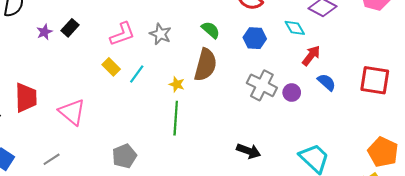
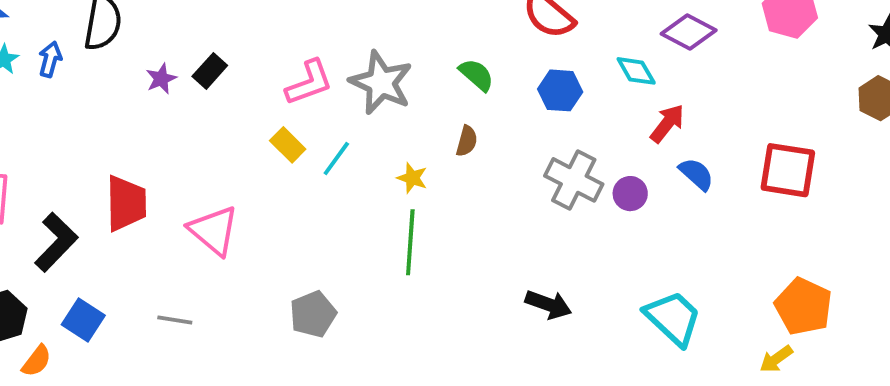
gray star: (160, 34) -> (381, 83), size x1.5
brown semicircle: (205, 65) -> (467, 141), size x0.5
gray line: (52, 159) -> (175, 320), turned 42

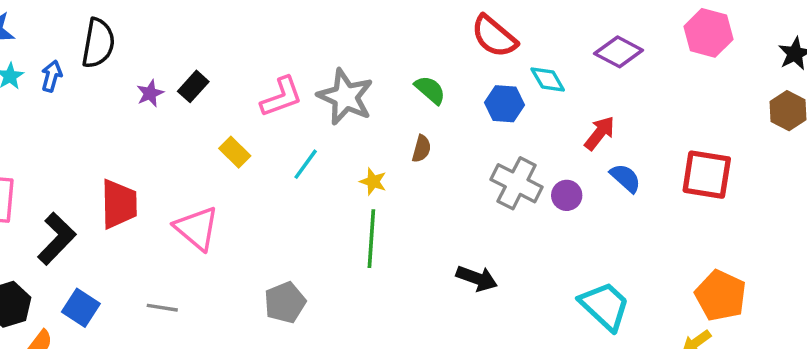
cyan diamond: (636, 71) -> (548, 80), moved
yellow rectangle: (288, 145) -> (235, 152), moved
black arrow: (548, 304) -> (477, 278), moved

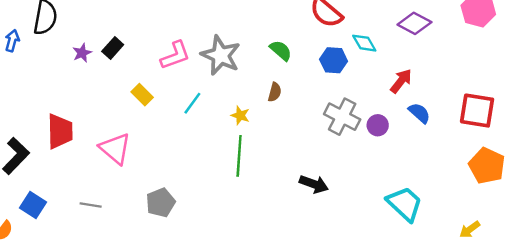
orange pentagon: (721, 296) -> (487, 166), moved
gray pentagon: (285, 303) -> (161, 203), moved

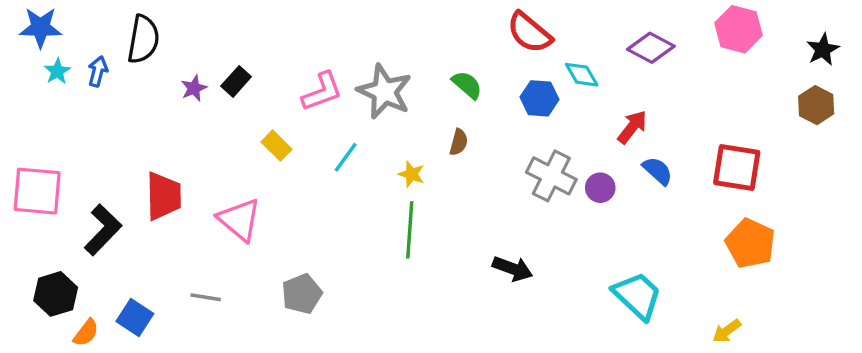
blue square: (33, 205) -> (135, 318), moved

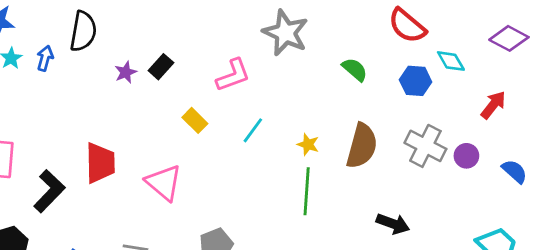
gray star: (384, 92) -> (285, 33), moved
brown semicircle: (459, 142) -> (362, 146), moved, size x2.0
blue semicircle: (658, 171) -> (515, 171), moved

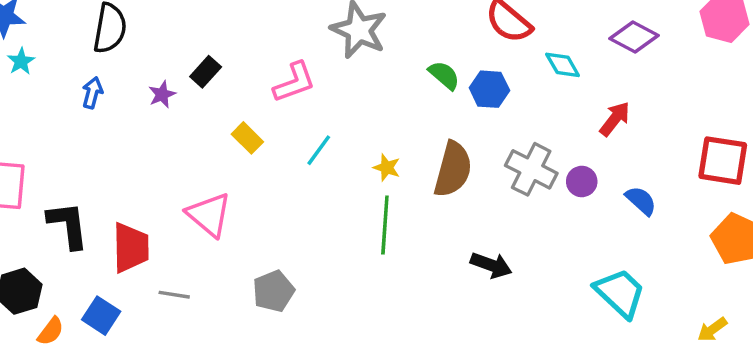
blue arrow: (45, 58) -> (92, 93), moved
purple star: (126, 72) -> (162, 94), moved
blue hexagon: (416, 81) -> (489, 89), moved
red trapezoid: (100, 163) -> (131, 248), moved
black L-shape: (49, 191) -> (68, 225), turned -51

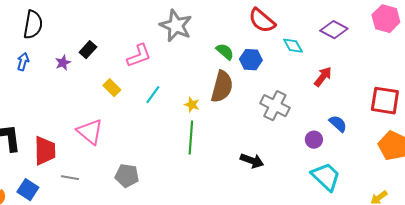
brown semicircle: (453, 169) -> (222, 87), moved
purple circle: (582, 181) -> (314, 140), moved
gray pentagon: (273, 291) -> (127, 176), turned 30

